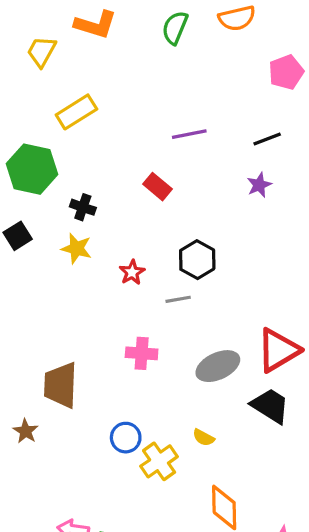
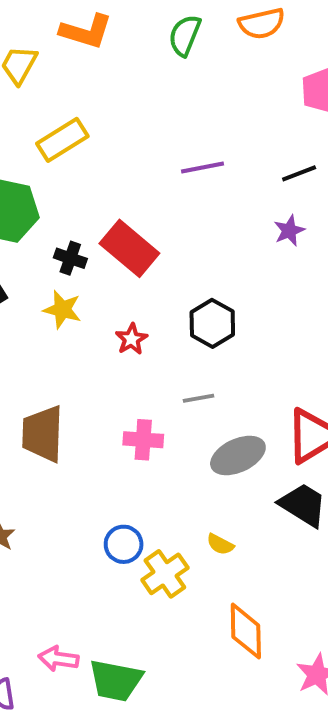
red rectangle: (157, 187) -> (129, 248), moved, size x1.6
gray line: (178, 299) -> (198, 398), moved
brown trapezoid: (61, 385) -> (43, 434), moved

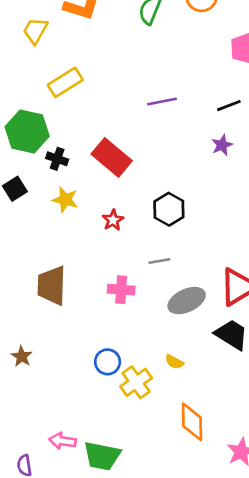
black cross: (70, 258) -> (57, 159), moved

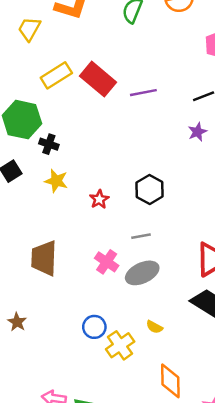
red rectangle: (112, 157) -> (98, 79), moved
pink cross: (121, 290) -> (107, 262), turned 30
gray ellipse: (187, 301) -> (142, 273), moved

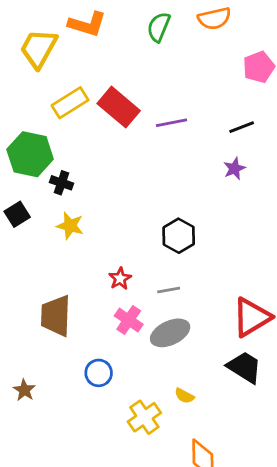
yellow trapezoid: (29, 29) -> (39, 48), size x1.4
red star: (99, 199) -> (120, 279), moved
blue circle: (94, 327) -> (99, 373), moved

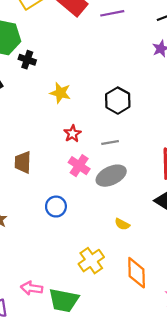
yellow star: (70, 226) -> (60, 93), moved
brown trapezoid: (56, 316) -> (23, 162), size x0.7
yellow cross: (144, 417) -> (91, 261), moved

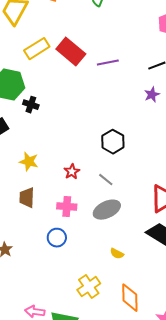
yellow star: (60, 93) -> (29, 162), moved
gray line: (110, 142) -> (106, 180), turned 49
pink cross: (79, 166) -> (67, 207), moved, turned -30

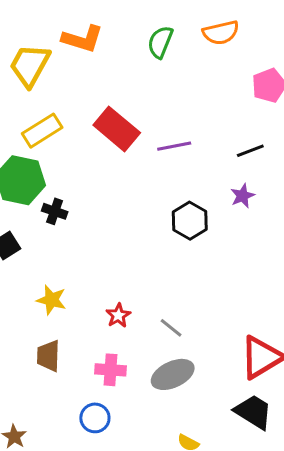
yellow rectangle: (37, 49) -> (42, 131), moved
black hexagon: (113, 142) -> (190, 221), moved

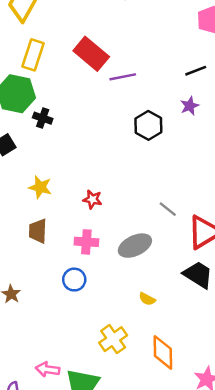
yellow rectangle: (42, 131) -> (33, 55), turned -40
purple line: (174, 146) -> (123, 77), moved
red star: (118, 315) -> (92, 199), turned -30
gray line: (171, 328) -> (168, 209), moved

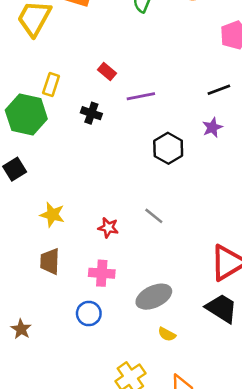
red rectangle: (91, 54) -> (107, 72), size x0.5
yellow rectangle: (33, 55) -> (51, 85), moved, size x0.7
black cross: (43, 118) -> (91, 113), moved
gray line: (168, 209) -> (154, 216), moved
gray ellipse: (135, 246) -> (154, 297), moved

